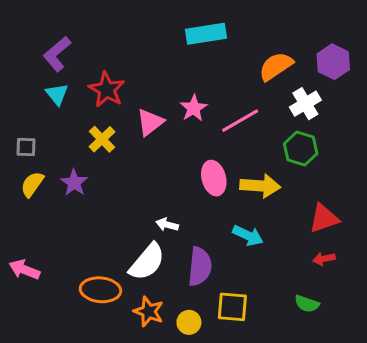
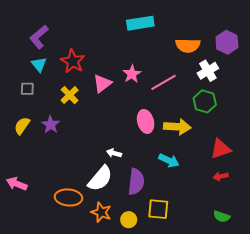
orange semicircle: (276, 66) -> (188, 45), turned -145
gray square: (26, 147) -> (27, 89), moved
green semicircle: (307, 304) -> (222, 217), moved

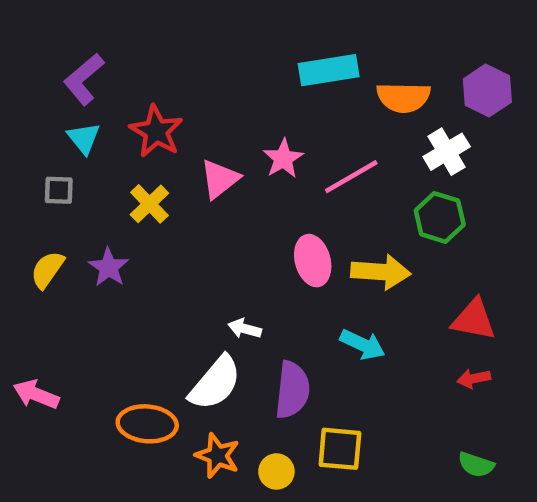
cyan rectangle: (140, 23) -> (329, 70), moved
red triangle: (221, 149) -> (474, 320), turned 30

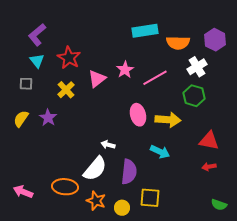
pink arrow: (36, 394) -> (23, 192), moved
green semicircle: (476, 465) -> (219, 205), moved

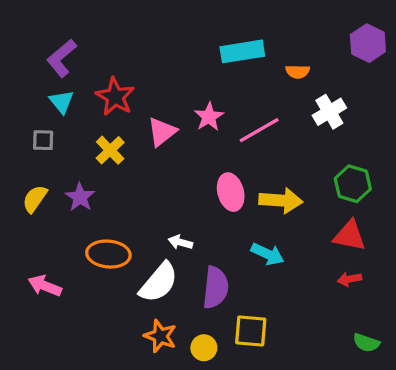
purple hexagon: (215, 40) -> (368, 43), moved
orange semicircle: (178, 43) -> (298, 72), size x0.6
green hexagon: (194, 96) -> (353, 184), moved
orange ellipse: (65, 187) -> (108, 254), moved
pink arrow: (23, 192) -> (45, 286), moved

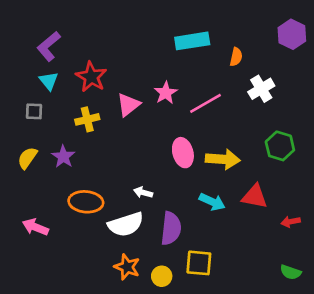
orange semicircle: (298, 72) -> (236, 57), turned -78
yellow cross: (110, 150) -> (87, 119), turned 30
red triangle: (350, 236) -> (255, 196), moved
red arrow: (350, 279) -> (291, 222), moved
white semicircle: (159, 282) -> (126, 224), turned 32

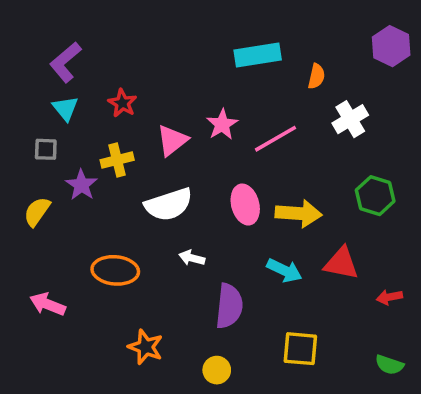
red star: (91, 77) -> (122, 103), size x0.7
purple star: (63, 157) -> (81, 185), moved
white semicircle: (126, 224) -> (169, 205), moved
yellow square: (199, 263) -> (300, 349), moved
orange star: (127, 267) -> (146, 347), moved

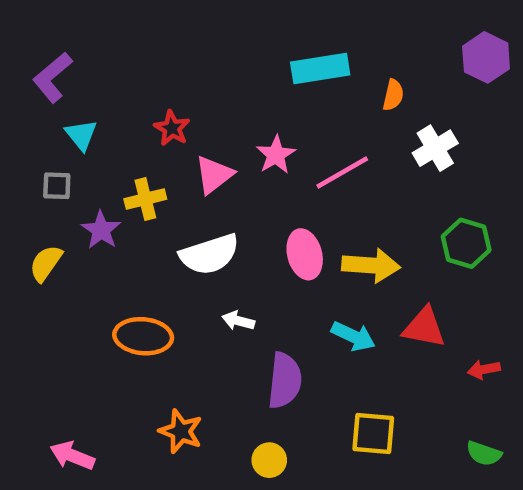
purple L-shape: (65, 62) -> (52, 77), moved
red star: (122, 103) -> (172, 128), moved
pink arrow: (48, 304) -> (72, 456), moved

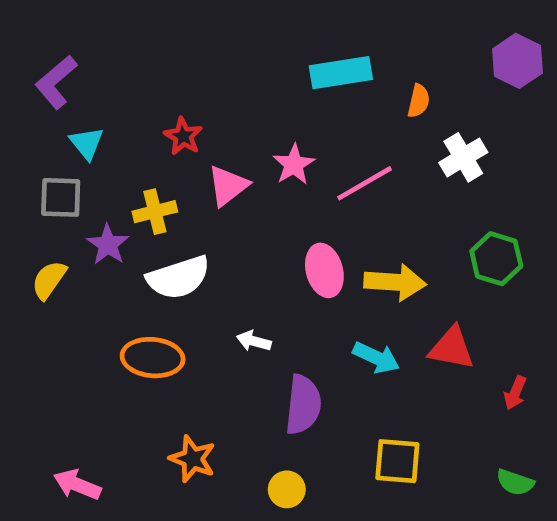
gray square: (57, 186) -> (61, 197), size x1.4
white semicircle: (210, 254) -> (178, 277), moved
red arrow: (484, 369) -> (515, 393), turned -56

